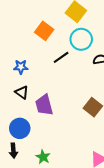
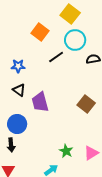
green star: (43, 157) -> (66, 151), moved

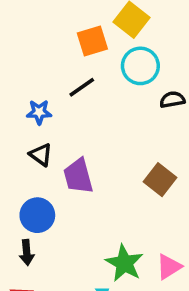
orange square: (40, 32) -> (92, 41), moved, turned 36
black line: (56, 57) -> (82, 87), moved
green star: (66, 151) -> (124, 263), size x1.5

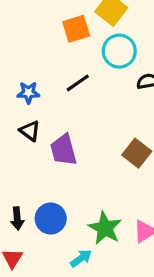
black line: (82, 87) -> (78, 83), moved
blue circle: (37, 215) -> (51, 219), moved

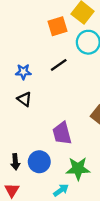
purple trapezoid: (63, 150) -> (62, 133), moved
green star: (105, 228) -> (78, 169), turned -30

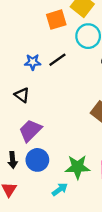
blue star: (23, 72) -> (33, 62), moved
purple trapezoid: (62, 133) -> (30, 130), moved, turned 60

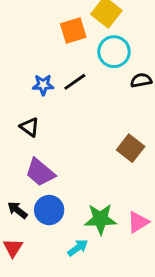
purple trapezoid: (30, 130) -> (40, 172), turned -95
black arrow: (13, 160) -> (17, 210), turned 133

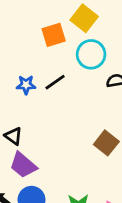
black triangle: (30, 127) -> (13, 136), moved

